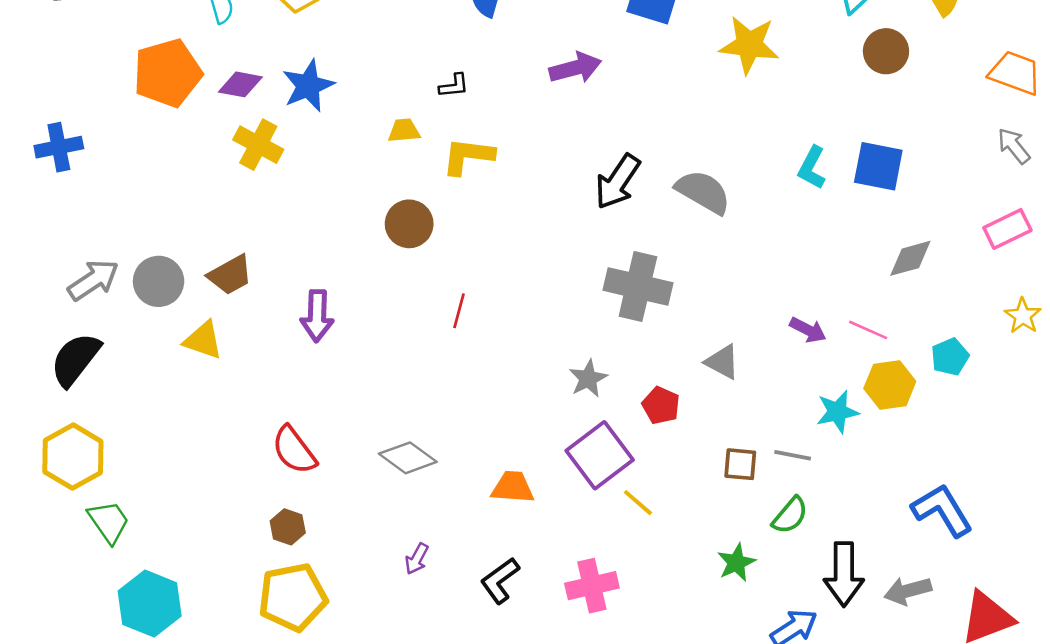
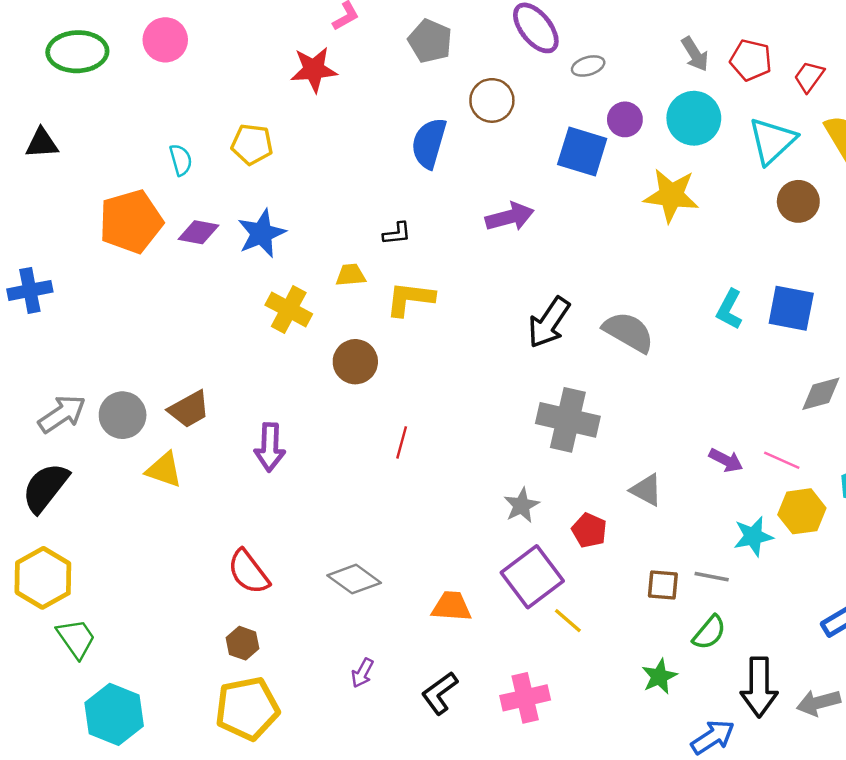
yellow cross: (258, 145) -> (289, 309), moved

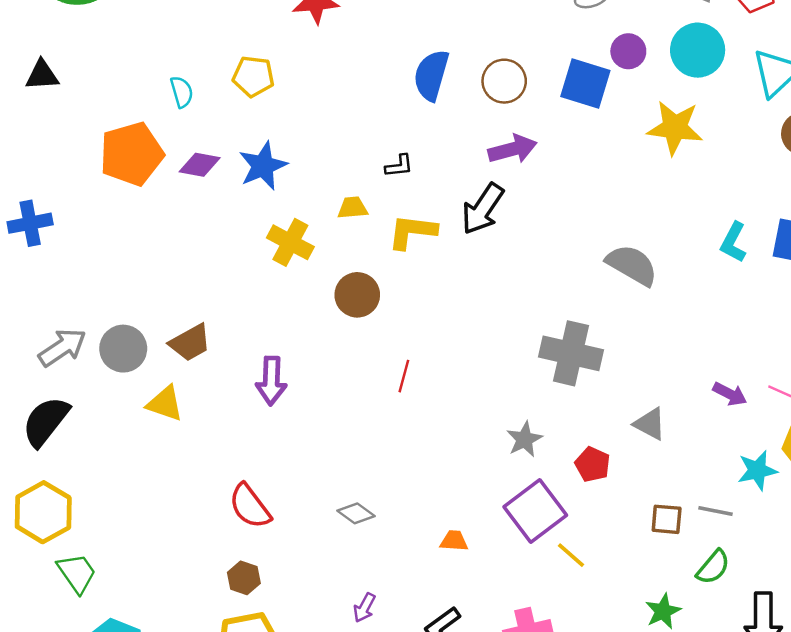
brown circle: (492, 100) -> (504, 81), moved
black arrow: (549, 323) -> (483, 209), moved
gray diamond: (354, 579) -> (356, 513), size x0.7
orange trapezoid: (452, 606) -> (454, 541), size x0.7

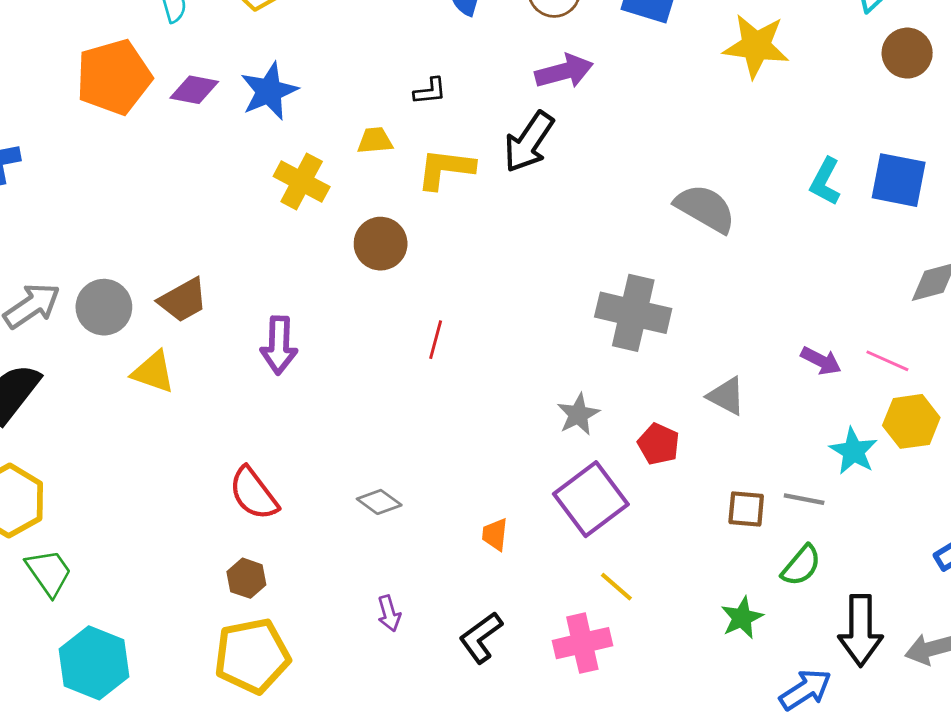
cyan star: (757, 470) -> (853, 451), turned -30
orange trapezoid: (454, 541) -> (495, 534), turned -88
yellow line: (571, 555) -> (616, 587), moved
purple arrow: (364, 608) -> (389, 613), turned -44

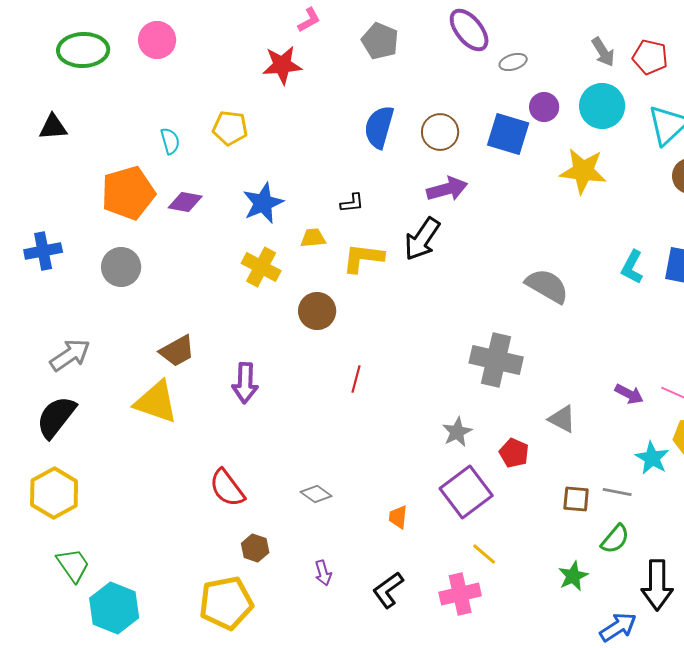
blue star: (269, 91) -> (263, 203), moved
gray circle: (104, 307) -> (121, 267), moved
yellow triangle: (153, 372) -> (156, 402), size x1.4
green trapezoid: (49, 573) -> (73, 565), moved
brown hexagon: (246, 578) -> (255, 548), moved

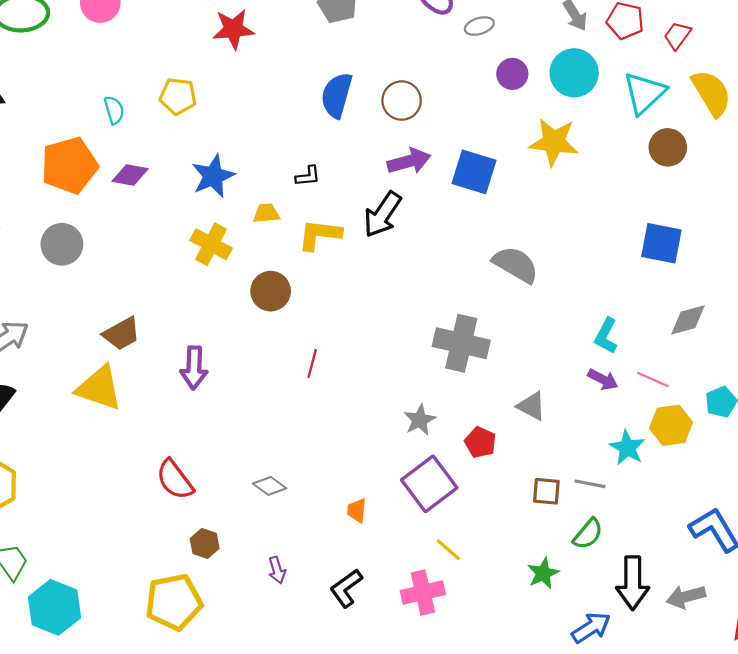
blue square: (508, 134) -> (474, 172), moved
cyan L-shape: (632, 267) -> (606, 336), moved

